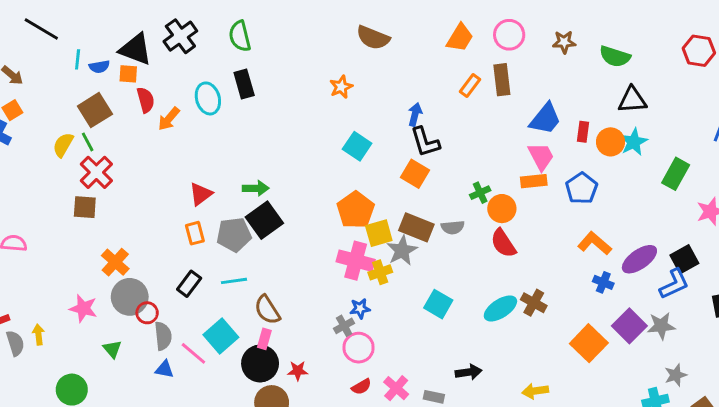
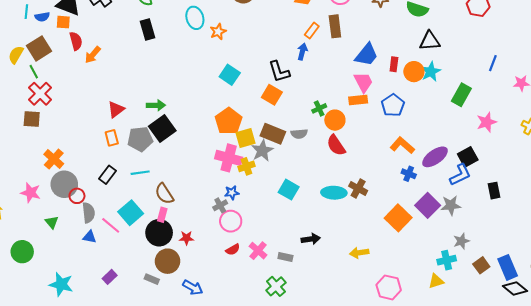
cyan ellipse: (208, 98) -> (195, 18), moved
blue arrow: (415, 114) -> (302, 52), moved
yellow semicircle: (63, 145) -> (16, 55), moved
cyan ellipse: (500, 308) -> (334, 193), turned 35

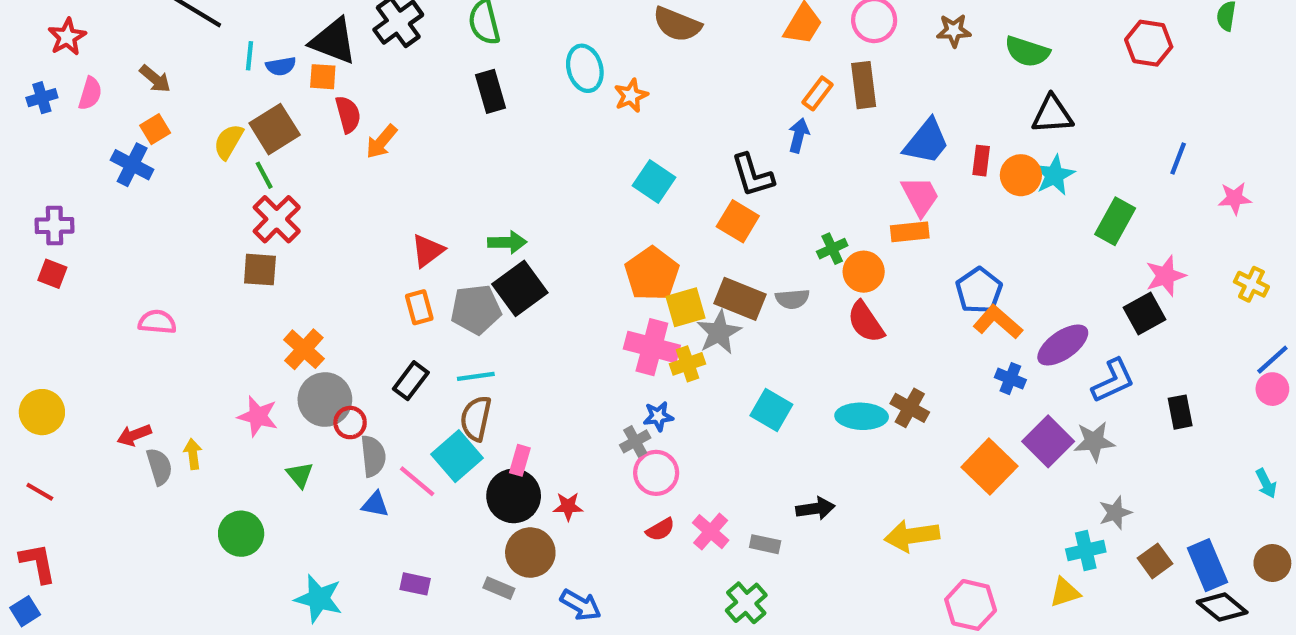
blue pentagon: (393, 105) -> (979, 291), moved
black square: (468, 157) -> (1145, 314), moved
brown semicircle: (164, 194) -> (476, 418), moved, turned 45
yellow arrow: (359, 253) -> (912, 536), size x1.4
purple rectangle: (110, 277) -> (415, 584), turned 56

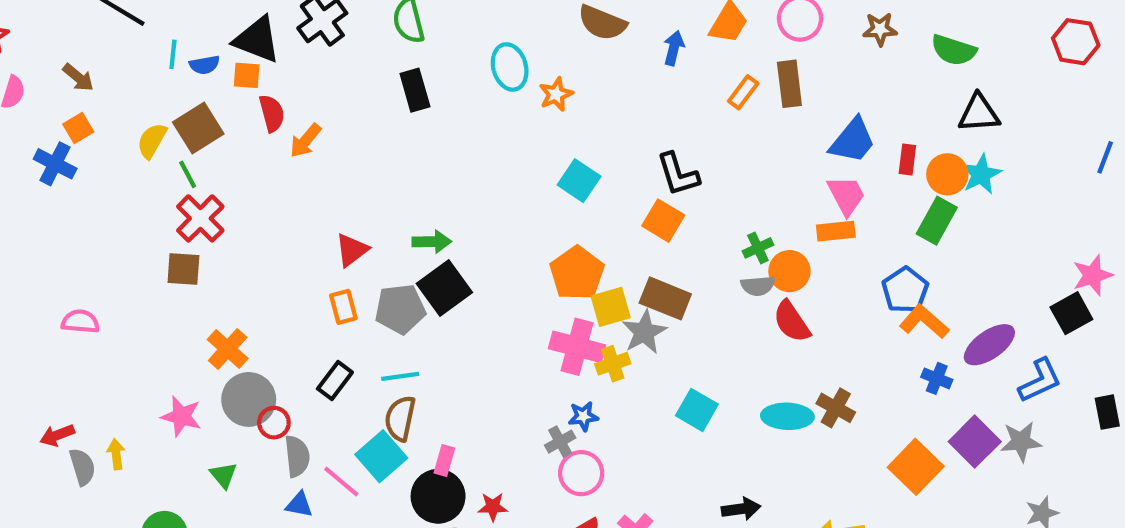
blue arrow: (799, 135) -> (674, 48), moved
green rectangle: (1115, 221) -> (937, 221), moved
gray semicircle: (792, 299) -> (758, 286), moved

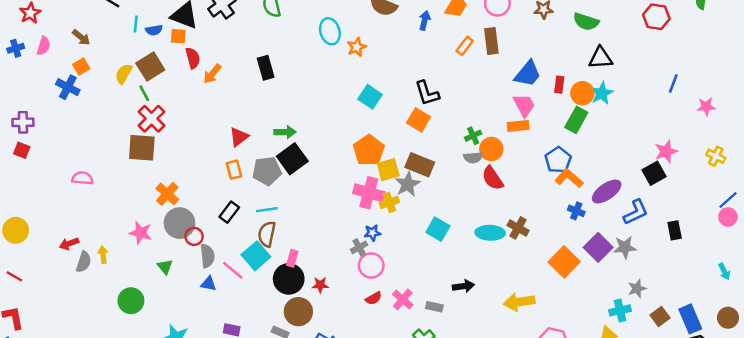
black rectangle: (415, 90) -> (266, 68), moved
brown square: (183, 269) -> (142, 148), size x1.4
gray semicircle: (82, 467) -> (84, 262), turned 35

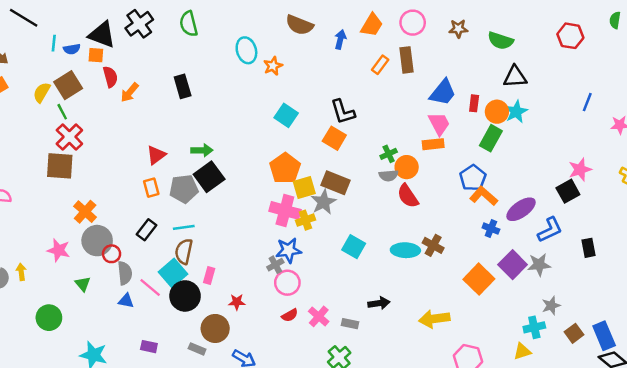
blue star: (372, 233) -> (289, 250), size x1.5
black circle: (289, 279) -> (185, 296), moved

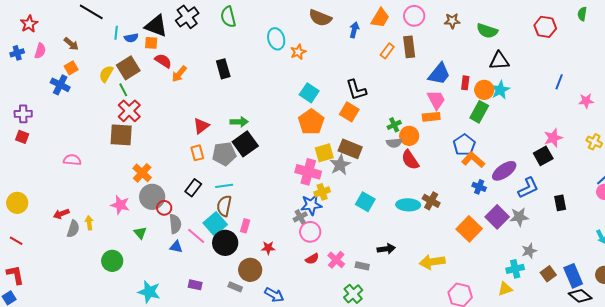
red semicircle: (110, 77) -> (163, 61), turned -42
orange pentagon: (285, 168) -> (311, 122), moved
yellow cross: (305, 220) -> (322, 192), moved

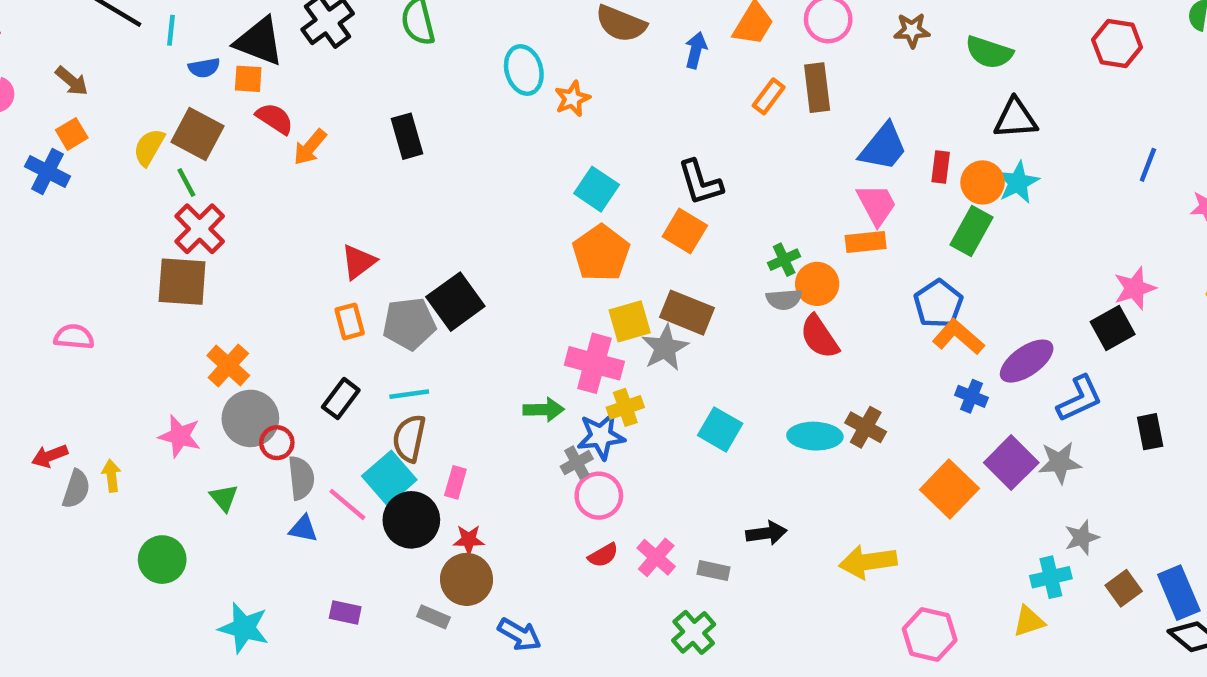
cyan line: (116, 33) -> (171, 30), moved
brown square: (128, 68) -> (197, 134), turned -30
green arrow: (239, 122) -> (544, 410), moved
red star: (268, 248) -> (469, 540), moved

